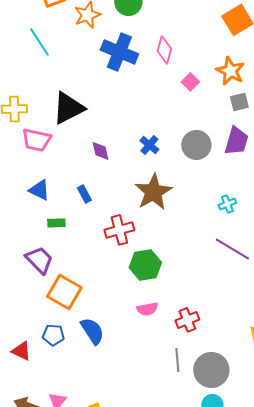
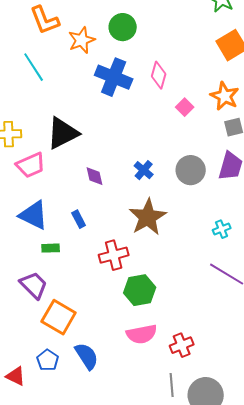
pink trapezoid: (36, 140) -> (31, 165), turned -36
blue triangle: (39, 190) -> (34, 215), size x1.4
pink semicircle: (147, 309) -> (142, 334), size x1.4
blue pentagon: (53, 335) -> (48, 360), turned 30

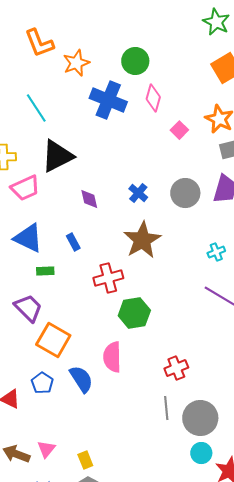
green circle: (123, 27) -> (135, 61), moved
cyan line: (34, 67) -> (36, 108), moved
pink semicircle: (142, 334) -> (112, 357), moved, turned 100

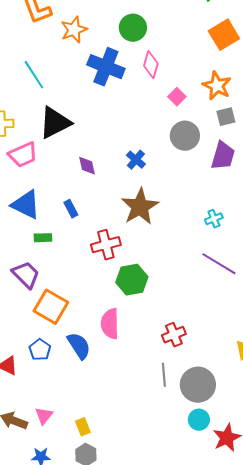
gray circle: (185, 193) -> (185, 136), moved

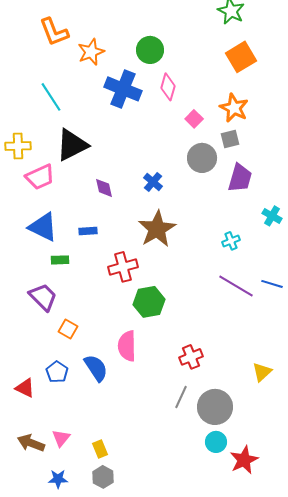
gray square: (226, 117) -> (230, 139), moved
blue rectangle: (71, 209) -> (88, 231), turned -66
orange square: (51, 307) -> (68, 329), size x0.6
gray line: (164, 375) -> (181, 397), turned 30

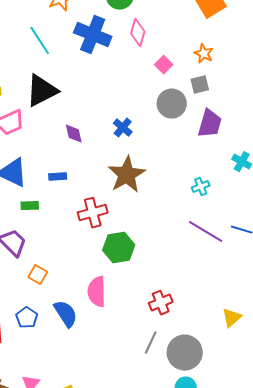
cyan line: (51, 97) -> (40, 41), moved
orange star: (234, 108) -> (204, 54), size x0.7

